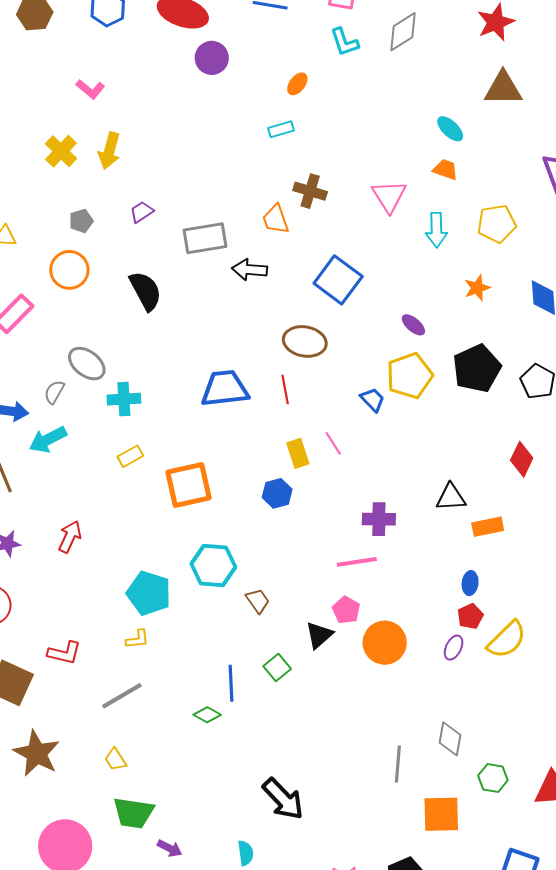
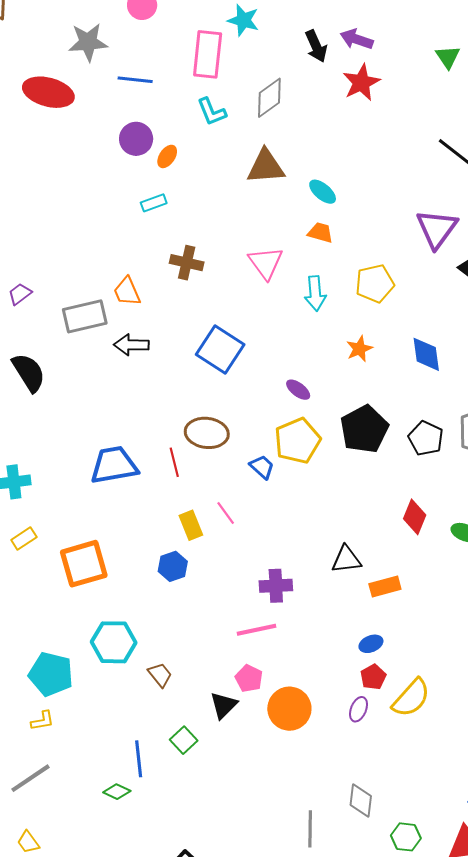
purple circle: (212, 58) -> (136, 139), moved
brown triangle: (503, 89) -> (266, 167), moved
orange trapezoid: (276, 219) -> (127, 292), moved
brown ellipse: (305, 341) -> (207, 433), moved
blue ellipse: (470, 583) -> (371, 644), turned 65

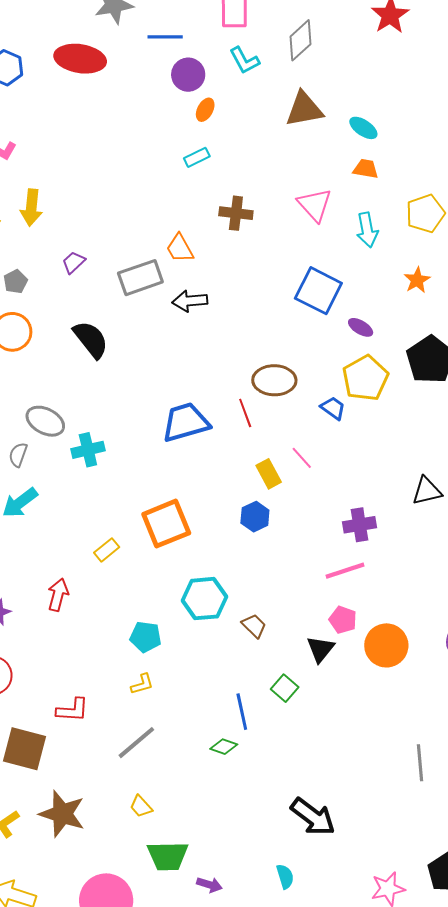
purple circle: (136, 139) -> (188, 75), moved
blue square: (220, 350) -> (318, 291), moved
yellow rectangle: (24, 538) -> (107, 550), moved
cyan pentagon: (51, 674) -> (145, 637), size x0.7

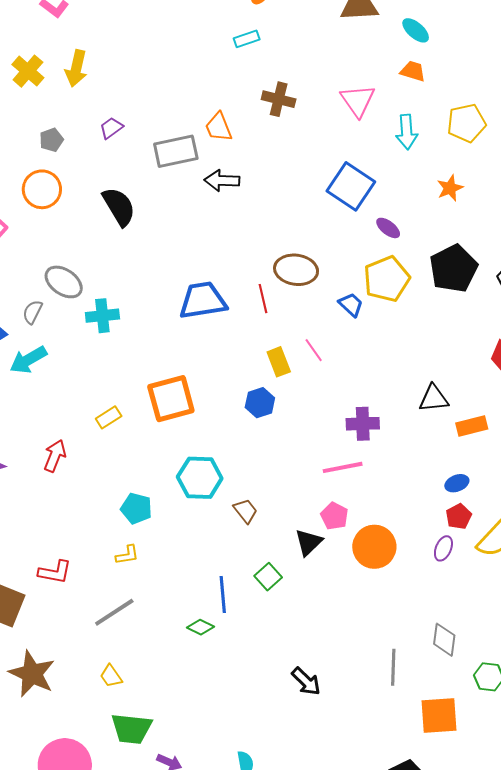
black arrow: (313, 817) -> (306, 681), moved, size x0.7

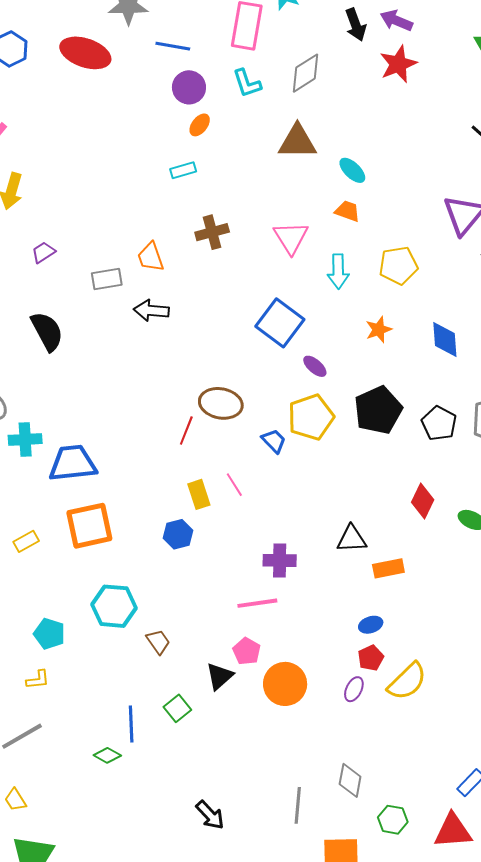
brown cross: (279, 99) -> (212, 232), turned -32
gray rectangle: (176, 151) -> (107, 279), size x0.7
red line: (263, 299) -> (186, 431), turned 32
blue trapezoid: (203, 300) -> (73, 463), moved

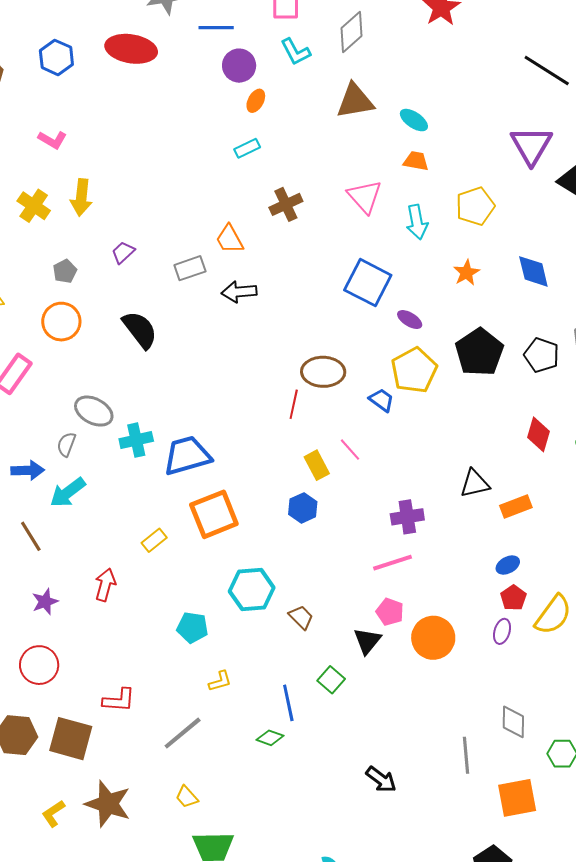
yellow L-shape: (38, 680) -> (220, 681), moved

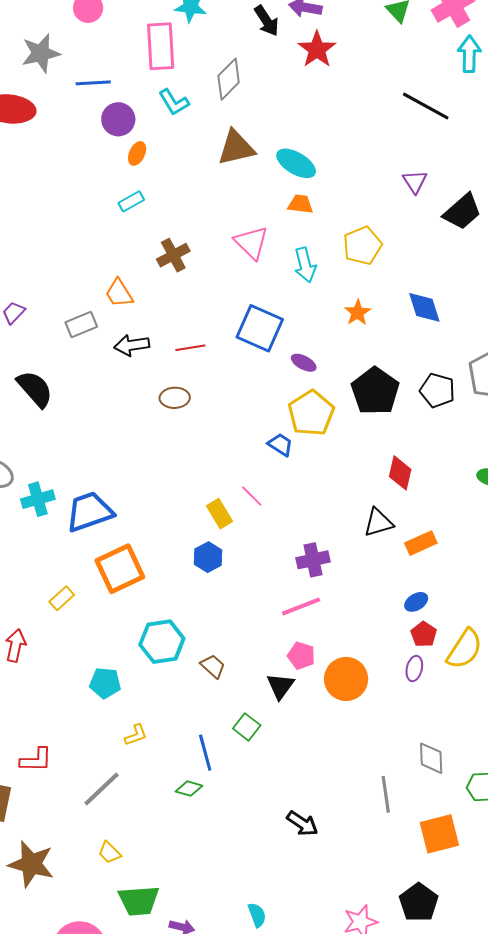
cyan ellipse: (414, 120) -> (296, 163), size x1.4
purple triangle: (531, 145) -> (415, 182), size x0.6
brown ellipse: (323, 372) -> (175, 398), moved, size x0.7
red line: (294, 404) -> (190, 348), moved, turned 72
red diamond: (538, 434) -> (400, 473), moved

